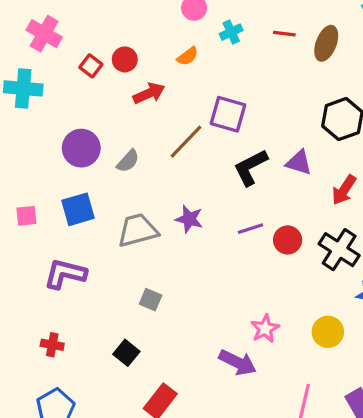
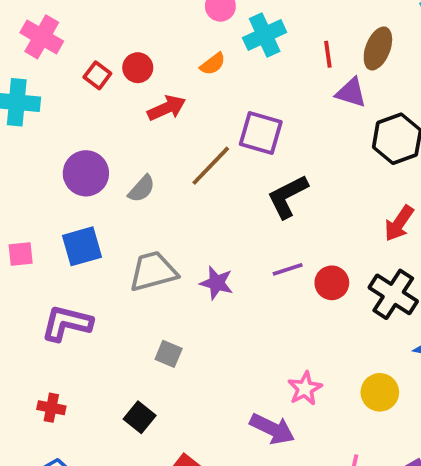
cyan cross: (231, 32) -> (265, 35), size x1.5
red line: (284, 34) -> (328, 54), moved, turned 75
purple triangle: (299, 163) -> (351, 93), moved
purple star: (189, 219) -> (217, 283), moved

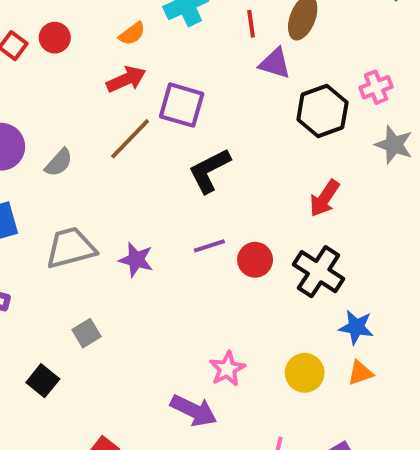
red arrow: (167, 108) -> (126, 79), moved
gray square: (169, 354) -> (86, 333), turned 36
black square: (140, 417) -> (43, 381), moved

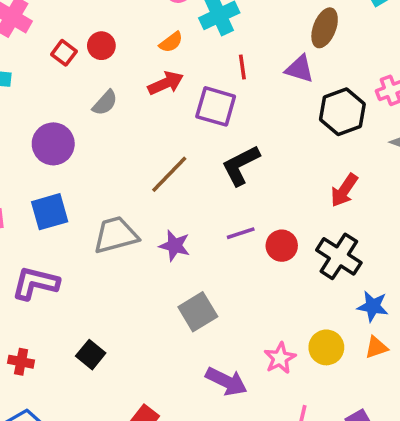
red line: (251, 24) -> (242, 67), moved
brown line: (130, 139) -> (169, 174), moved
gray semicircle: (59, 163) -> (105, 103), moved
gray square: (86, 333) -> (198, 312), moved, size x1.5
pink star: (227, 369) -> (280, 358), moved

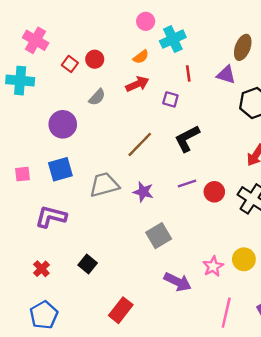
purple square: (216, 106) -> (170, 99), size x0.6
red cross: (21, 362) -> (41, 269), turned 35

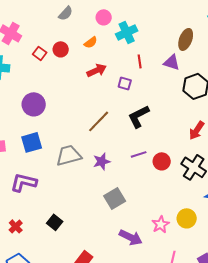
orange semicircle: (141, 57) -> (91, 42), moved
gray semicircle: (97, 97) -> (66, 13), moved
purple star: (143, 192) -> (102, 161), turned -30

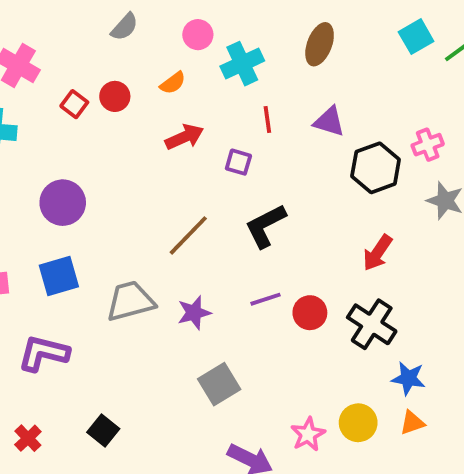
brown ellipse: (186, 39) -> (320, 44), moved

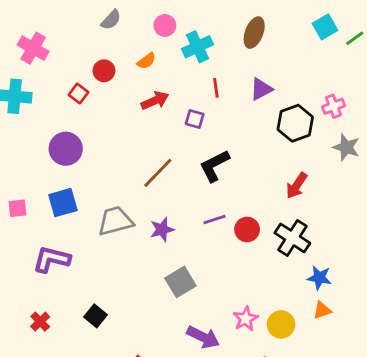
red square: (74, 104) -> (78, 93), moved
purple triangle: (329, 122) -> (261, 89), turned -45
yellow circle: (358, 423) -> (281, 324), moved

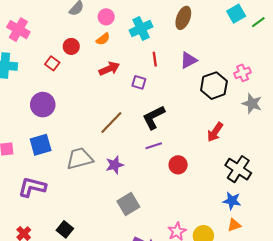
pink circle: (165, 25) -> (106, 17), moved
purple line: (214, 220) -> (154, 146), moved
black cross: (292, 238) -> (238, 169), moved

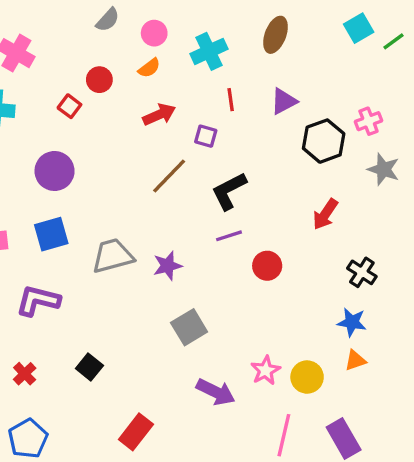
brown line: (111, 123) -> (169, 176), moved
black cross: (238, 169) -> (362, 272), size x0.7

